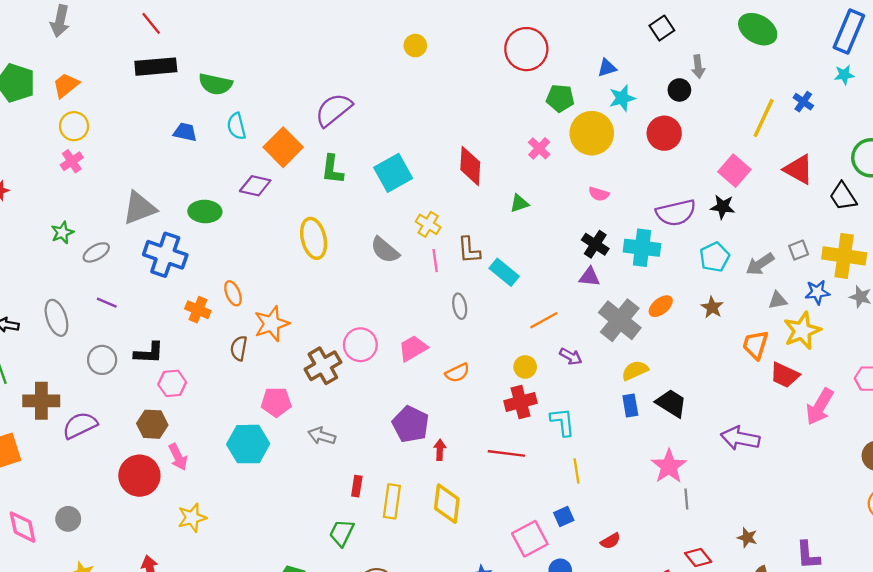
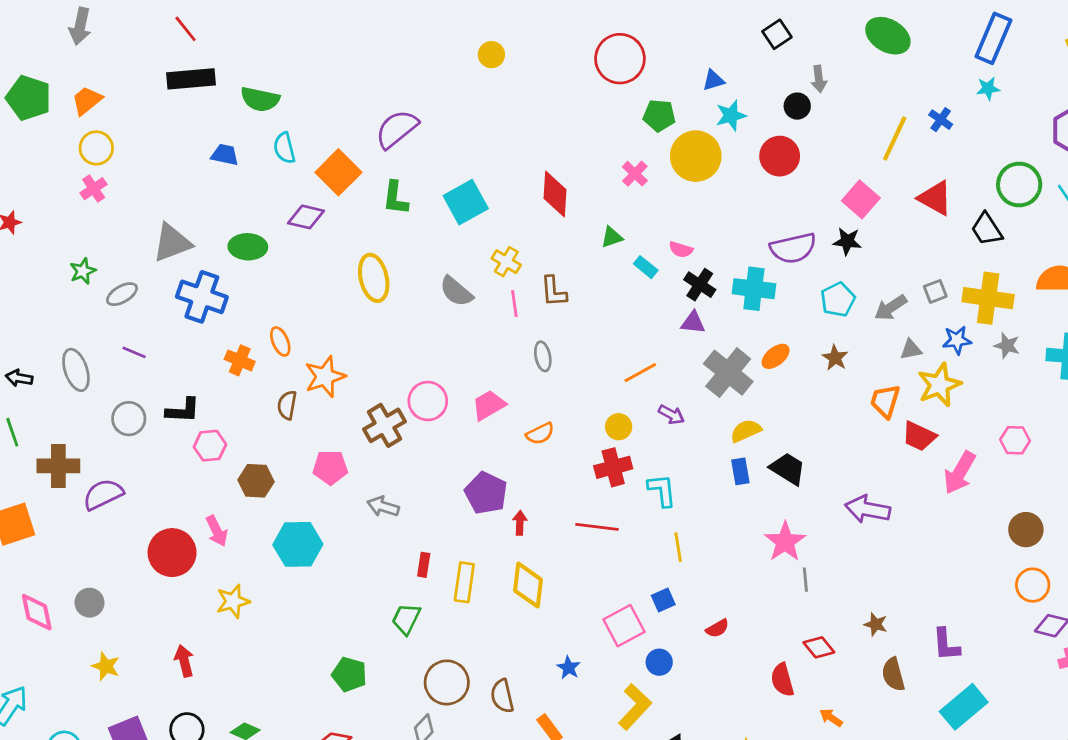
pink semicircle: (599, 194) -> (681, 249), moved
cyan rectangle: (504, 272) -> (646, 267), moved, size x0.7
brown hexagon: (152, 424) -> (256, 481), moved
cyan hexagon: (248, 444) -> (298, 544), moved

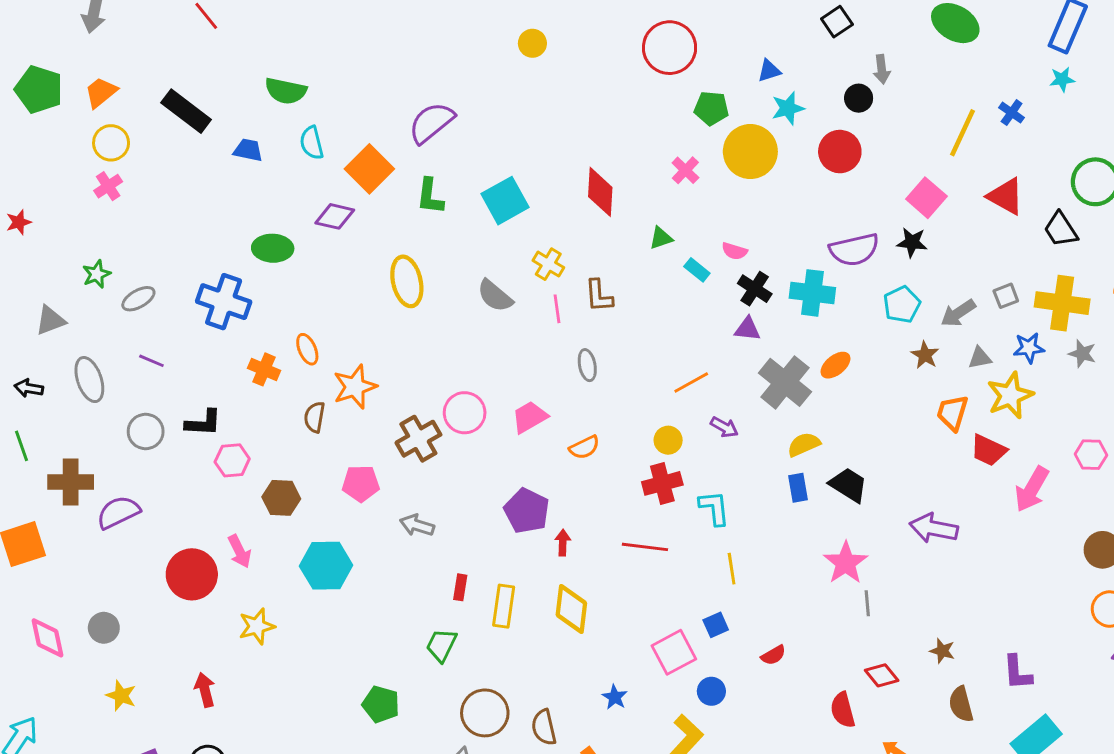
black rectangle: (191, 79) -> (186, 111), moved, turned 42
gray triangle: (172, 243) -> (50, 320), moved, size x0.7
brown star: (835, 358) -> (925, 355), moved

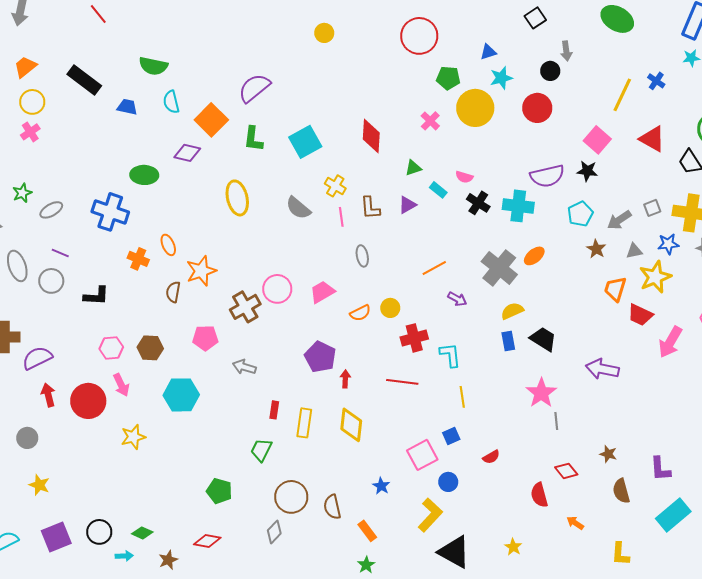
purple triangle: (747, 329) -> (407, 205), moved, turned -36
gray circle: (146, 431) -> (51, 281), moved
yellow circle: (668, 440) -> (390, 308), moved
pink hexagon: (232, 460) -> (111, 348), moved
red arrow: (205, 690) -> (48, 395), moved

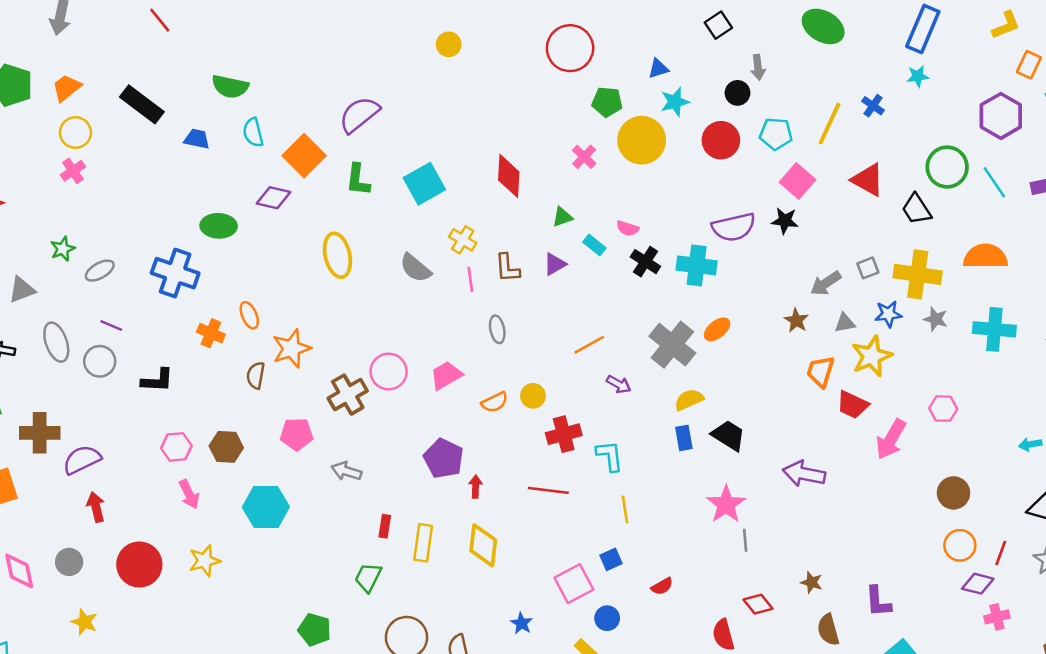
cyan pentagon: (580, 214) -> (776, 134), moved, turned 30
red circle: (88, 401) -> (139, 565), moved

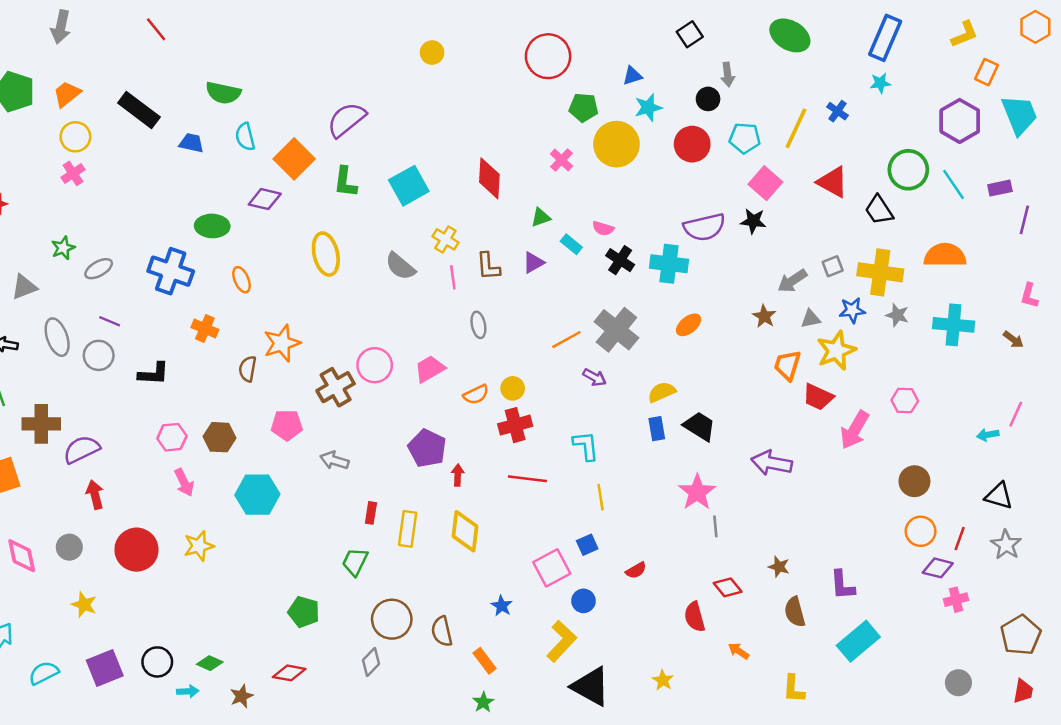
orange ellipse: (249, 315) -> (242, 280), moved
gray cross: (672, 345) -> (616, 330), moved
red cross: (564, 434) -> (515, 425), moved

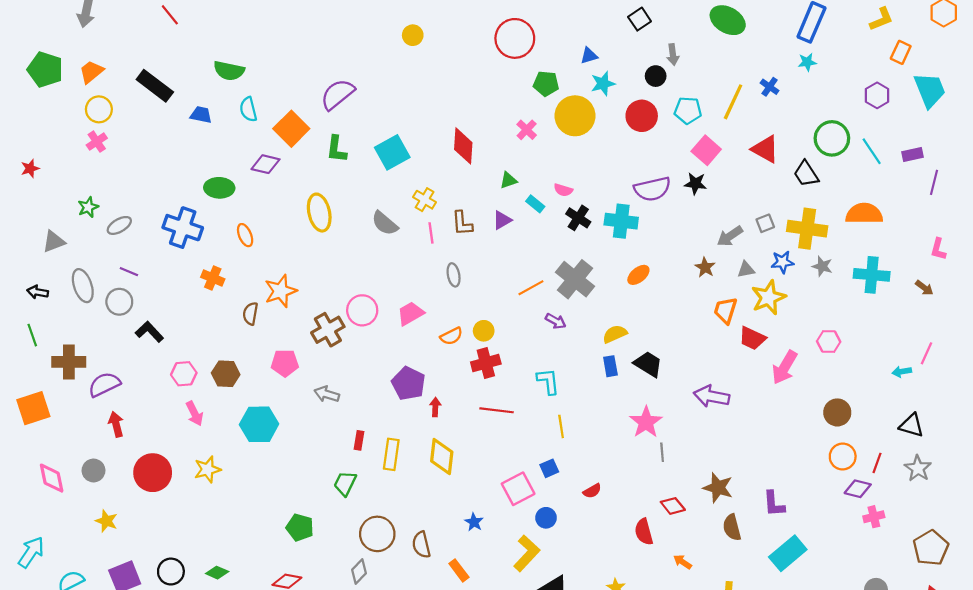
purple hexagon: (960, 121) -> (877, 95), size x0.7
black L-shape: (154, 374) -> (149, 332), moved, turned -136
brown star: (779, 567) -> (718, 488), size x1.6

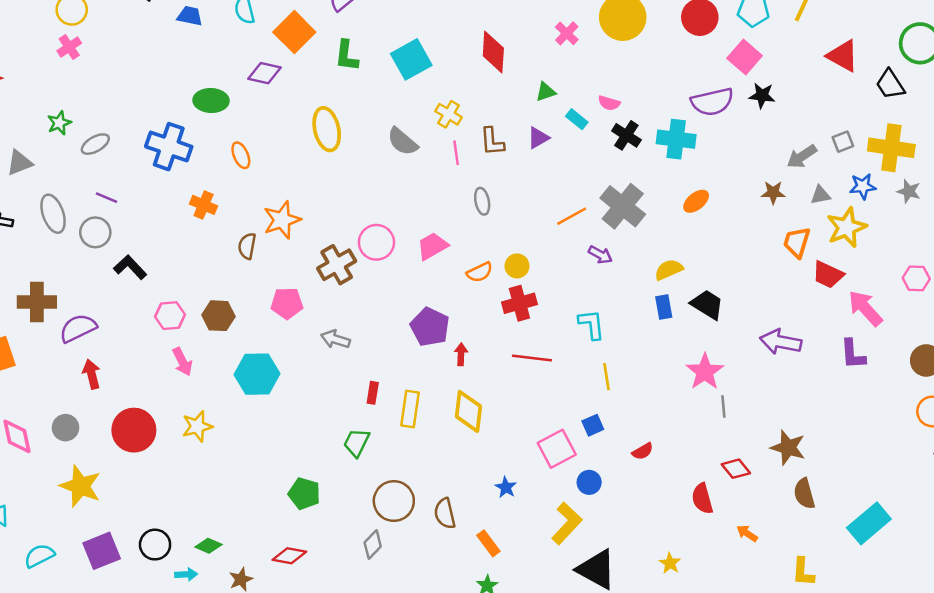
pink square: (706, 150) -> (745, 57), moved
brown star: (705, 267) -> (773, 193), turned -30
pink arrow: (785, 367) -> (865, 308), turned 108
purple L-shape: (774, 504) -> (853, 354), moved
yellow star: (106, 521) -> (80, 486), size x1.6

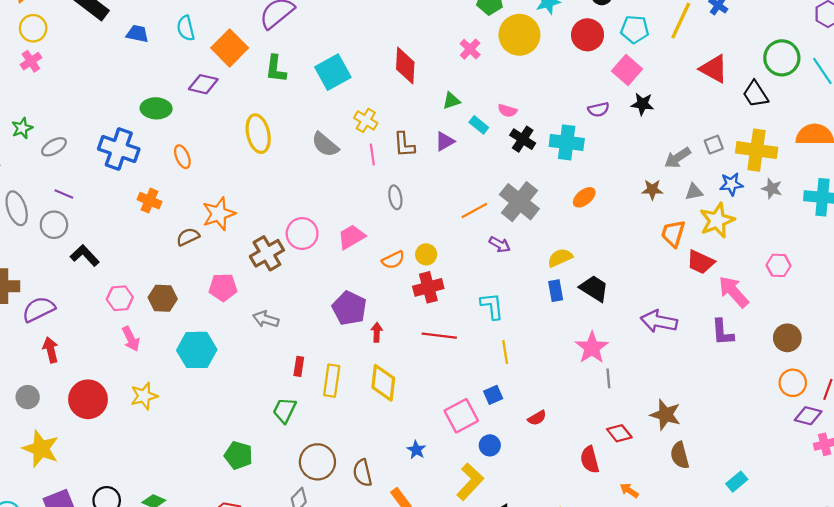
purple semicircle: (712, 102) -> (598, 109), size x0.6
brown semicircle: (247, 246) -> (188, 237), turned 55
cyan rectangle: (869, 523) -> (737, 482), size x0.6

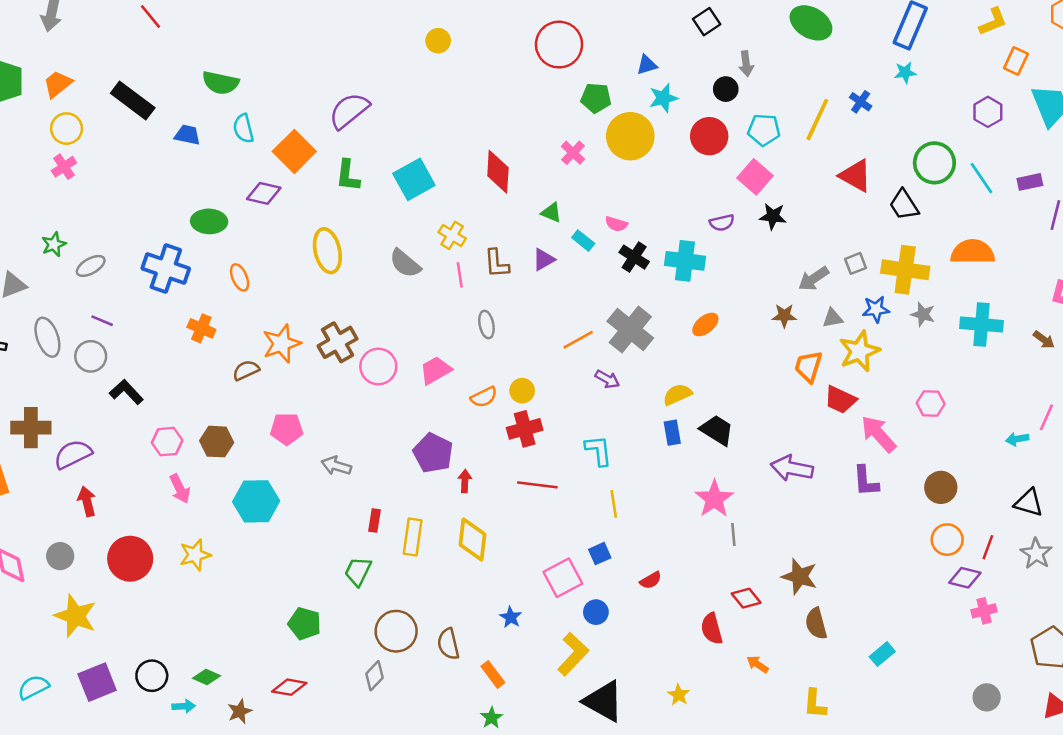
green triangle: (451, 101) -> (551, 213), turned 42
brown cross: (267, 253) -> (338, 342), moved

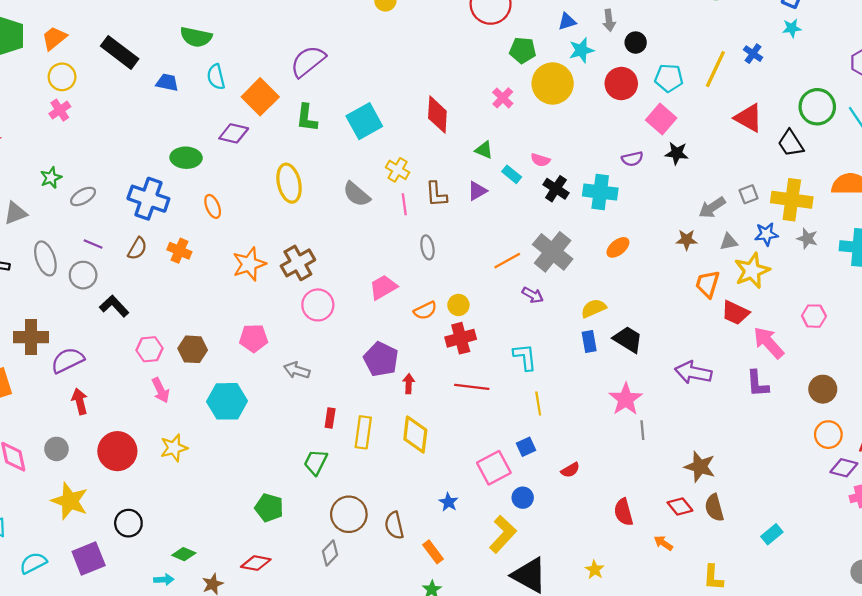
gray arrow: (746, 64) -> (609, 20), moved
pink circle: (378, 366) -> (318, 305), moved
brown semicircle: (246, 370) -> (137, 248), moved, turned 145
red diamond: (746, 598) -> (680, 507), moved
black circle: (152, 676) -> (128, 523), moved

